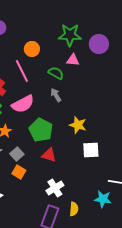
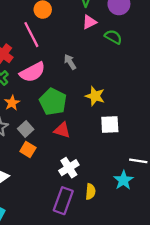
pink triangle: (73, 60) -> (89, 22), turned -32
green semicircle: (56, 73) -> (113, 37), moved
cyan star: (103, 199) -> (123, 180), turned 30

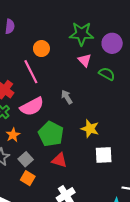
pink triangle: (89, 22) -> (85, 60), turned -48

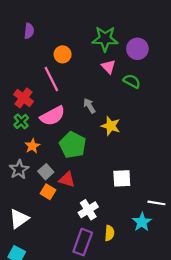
yellow star: (90, 129) -> (111, 126), moved
white square: (104, 155) -> (122, 178), moved
red triangle: (59, 160) -> (67, 180), moved

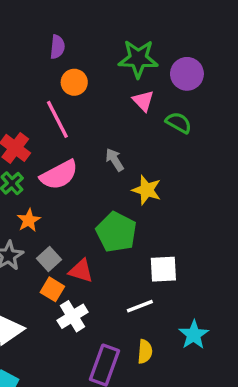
purple semicircle: (29, 31) -> (57, 47), moved
green pentagon: (73, 145) -> (116, 232), moved
white line: (156, 203) -> (140, 306), moved, turned -30
white cross: (88, 210) -> (73, 316), moved

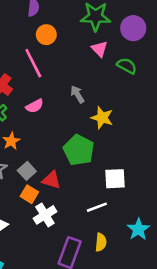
pink semicircle: (59, 175) -> (35, 106), size x0.6

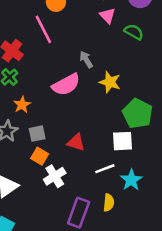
pink semicircle: (35, 106) -> (66, 85), moved, size x1.6
green pentagon: (79, 150) -> (138, 113), moved
gray square: (27, 171) -> (37, 134), turned 30
red triangle: (51, 180) -> (76, 142), moved
cyan star: (138, 229) -> (131, 180), moved

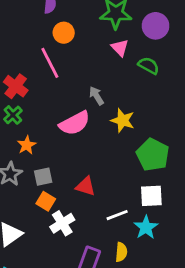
white square: (122, 141) -> (151, 196), moved

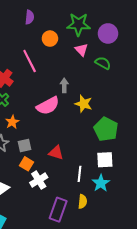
orange circle: (64, 33) -> (50, 39), moved
gray arrow: (97, 96) -> (64, 85), turned 32
white line: (117, 215) -> (79, 174), turned -63

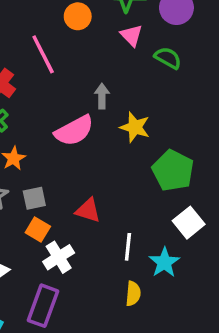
white square: (105, 160) -> (189, 223), moved, turned -36
purple rectangle: (58, 210) -> (43, 306), moved

